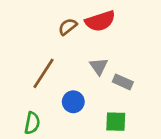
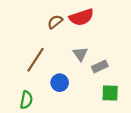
gray rectangle: (123, 82) -> (100, 67), turned -49
green square: (116, 122) -> (110, 93), moved

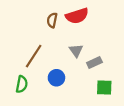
brown semicircle: (55, 22) -> (52, 20), turned -40
green semicircle: (26, 100) -> (22, 84), moved

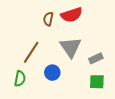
gray triangle: (76, 51) -> (71, 47), size x1.6
gray rectangle: (94, 63) -> (96, 58), moved

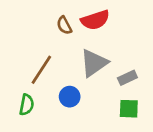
brown semicircle: (48, 19) -> (64, 25), turned -40
gray triangle: (71, 47) -> (94, 63), turned 30

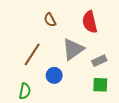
red semicircle: (95, 20) -> (90, 22), moved, turned 95
green semicircle: (27, 105) -> (25, 91), moved

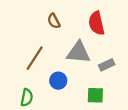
gray triangle: (73, 49) -> (79, 53), turned 40
green square: (100, 85) -> (95, 95), moved

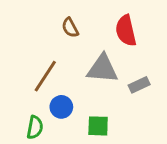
blue circle: (58, 81) -> (61, 107), moved
green square: (95, 95) -> (98, 126), moved

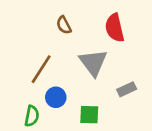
gray triangle: (102, 69) -> (93, 63), turned 48
gray rectangle: (139, 85) -> (127, 89), moved

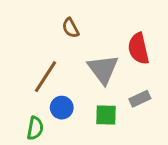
red semicircle: (115, 28) -> (138, 49), moved
green square: (89, 115) -> (106, 115), moved

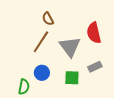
brown line: (45, 77) -> (41, 42), moved

